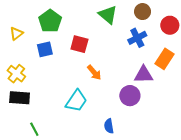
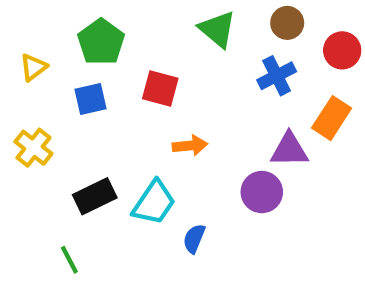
orange arrow: (94, 73) -> (190, 146), turned -56
black rectangle: (20, 98) -> (95, 196), moved, turned -30
blue semicircle: (109, 126) -> (194, 239), moved, turned 32

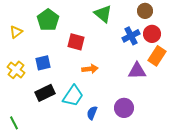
brown circle: (287, 23) -> (145, 11), moved
red circle: (342, 50) -> (152, 34), moved
blue square: (91, 99) -> (43, 63), moved
purple circle: (262, 192) -> (124, 108), moved
green line: (69, 260) -> (14, 123), moved

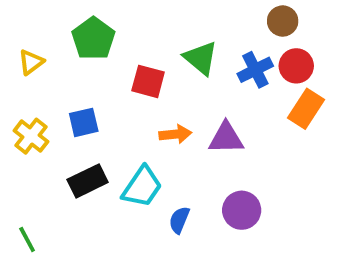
green triangle: (103, 14) -> (201, 58), moved
purple triangle: (137, 71) -> (226, 138), moved

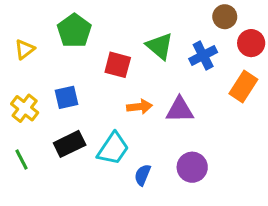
red circle: (296, 66) -> (251, 43), moved
green line: (27, 239) -> (22, 159), moved

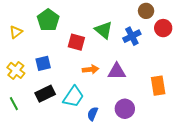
orange rectangle: (243, 87) -> (158, 86), moved, turned -42

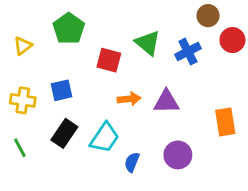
yellow cross: (16, 70) -> (23, 100), turned -30
black rectangle: (45, 94) -> (64, 133), turned -30

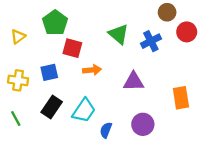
red square: (109, 60) -> (72, 48), moved
orange arrow: (129, 99) -> (92, 70), moved

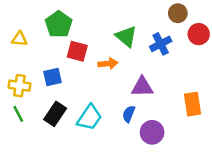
yellow triangle: (18, 37) -> (19, 39), turned 42
orange arrow: (92, 70) -> (108, 64), moved
green line: (16, 119) -> (18, 114), moved
blue semicircle: (106, 130) -> (129, 114), moved

